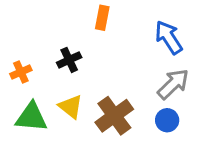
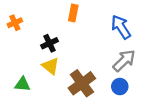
orange cross: (21, 72) -> (15, 23), moved
yellow triangle: (71, 107) -> (51, 66), moved
green triangle: (31, 117) -> (22, 84), size x0.7

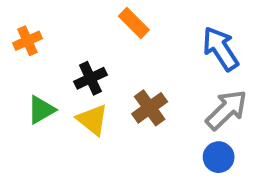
orange rectangle: (73, 13) -> (134, 23), turned -56
brown cross: (82, 83) -> (150, 108), moved, size x0.7
green triangle: (22, 84) -> (41, 110), moved, turned -35

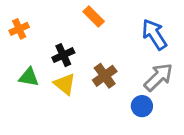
green triangle: (41, 110) -> (29, 77), turned 40
blue circle: (219, 157) -> (142, 106), moved

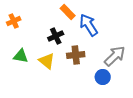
blue arrow: (154, 34) -> (89, 25), moved
black cross: (63, 55) -> (56, 36), moved
brown cross: (105, 76) -> (76, 55), turned 30

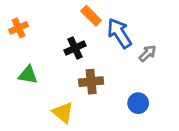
brown cross: (76, 55) -> (91, 82), moved
gray arrow: (115, 56) -> (148, 53), moved, size x0.6
yellow triangle: (47, 61) -> (63, 113), moved

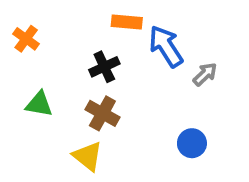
orange rectangle: (91, 16) -> (127, 22), turned -40
orange cross: (19, 28) -> (26, 39), turned -30
brown cross: (91, 82) -> (102, 113), moved, turned 35

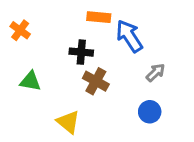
black cross: (104, 67) -> (81, 52), turned 30
gray arrow: (205, 74) -> (155, 72), moved
brown cross: (102, 113) -> (96, 81), moved

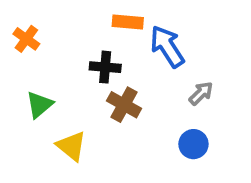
green triangle: (30, 81) -> (39, 105), turned -50
yellow triangle: (68, 122) -> (71, 146), moved

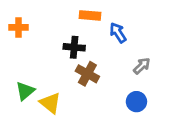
orange cross: (26, 39) -> (19, 27), turned -36
blue arrow: (167, 46) -> (118, 33), size x0.7
green triangle: (39, 105) -> (25, 91), moved

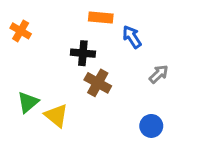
orange cross: (19, 27) -> (21, 31), turned 30
blue circle: (136, 102) -> (151, 126), moved

